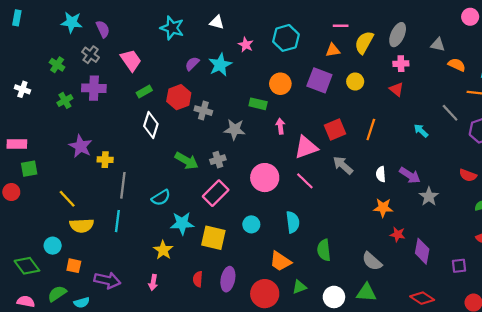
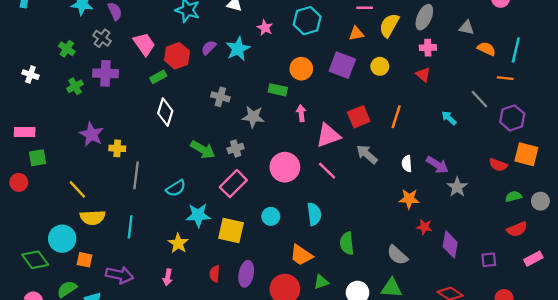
red hexagon: (179, 97) -> (177, 56), moved
cyan line: (117, 221) -> (130, 227), moved
cyan circle: (53, 246) -> (62, 239), size x1.5

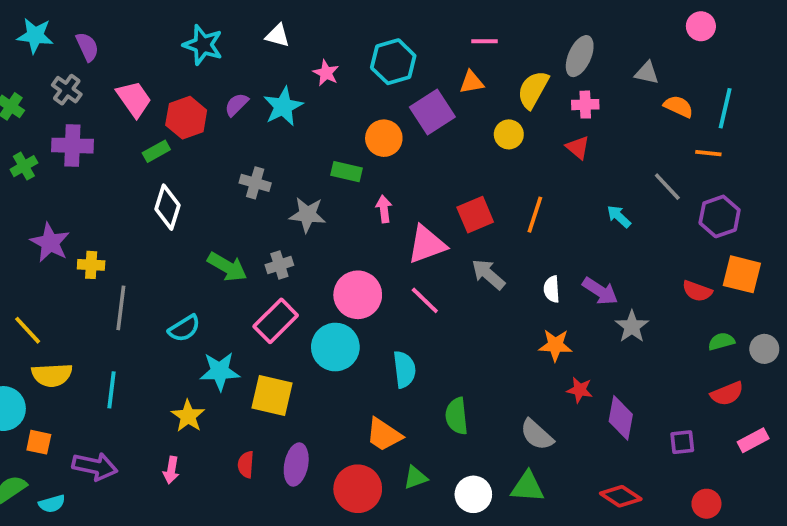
yellow semicircle: (389, 25) -> (533, 90), moved
purple square: (342, 65) -> (432, 112), moved, turned 36
cyan circle: (271, 216) -> (335, 347), moved, size x1.6

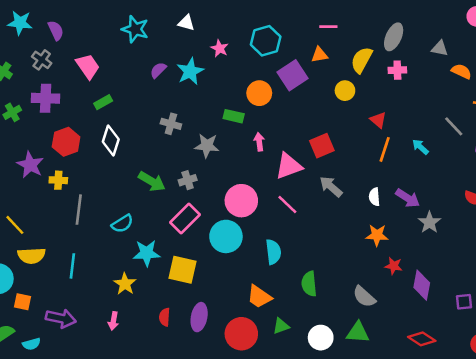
red hexagon: (186, 118) -> (66, 142), moved
red triangle: (578, 147) -> (378, 120), moved
orange line: (535, 215) -> (385, 149), moved

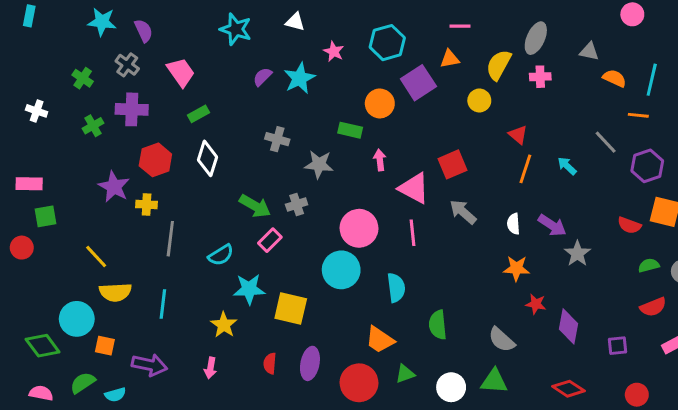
pink triangle: (289, 166) -> (414, 188), turned 48
pink line: (287, 204) -> (412, 233), turned 40
pink rectangle: (185, 219) -> (270, 240), moved, size x0.7

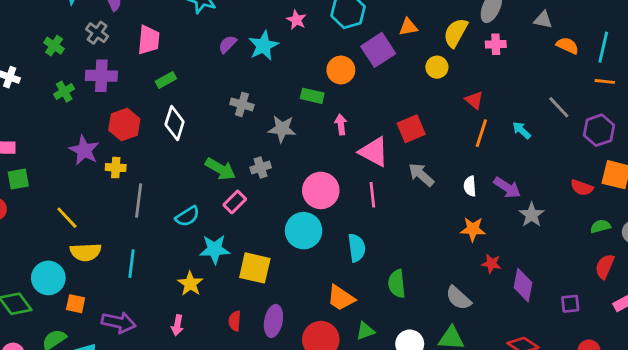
pink trapezoid: (181, 72) -> (149, 40), turned 40
orange line: (638, 115) -> (605, 81), moved
red semicircle: (653, 307) -> (605, 266), turned 135

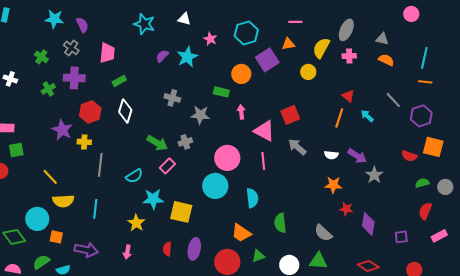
orange semicircle: (567, 46) -> (386, 60), moved
red triangle: (474, 100) -> (348, 96), moved
white semicircle: (470, 186) -> (331, 155), turned -80

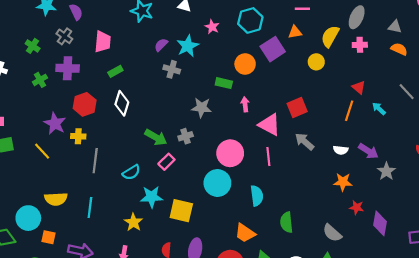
gray cross: (172, 98) -> (172, 69), moved
yellow line: (50, 177) -> (42, 151), moved

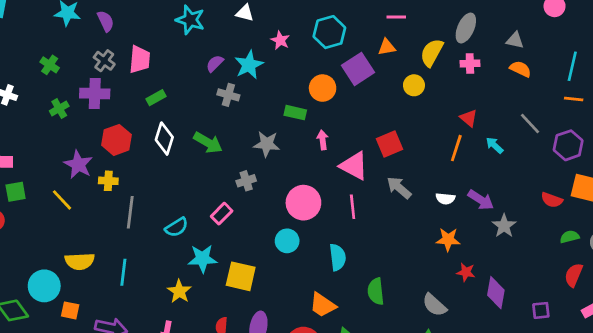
gray cross: (64, 36) -> (104, 61), moved
green arrow: (156, 137) -> (208, 143), moved
cyan circle: (217, 183) -> (287, 241), size x0.7

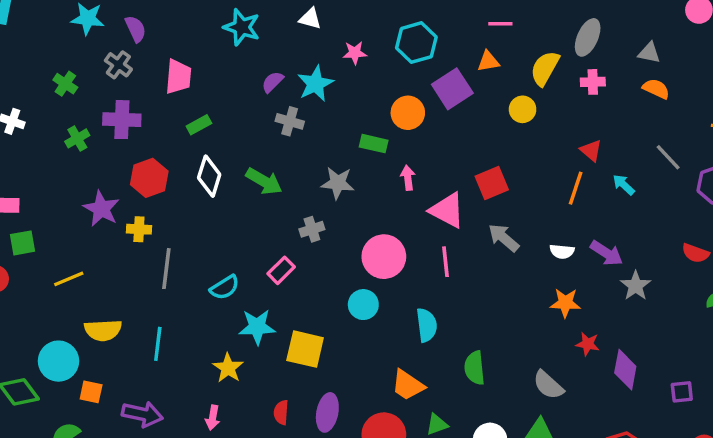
pink star: (280, 40) -> (355, 53), turned -30
gray cross: (104, 61) -> (118, 65), moved
yellow line: (62, 200) -> (69, 279), moved, turned -70

